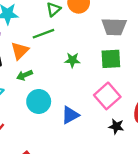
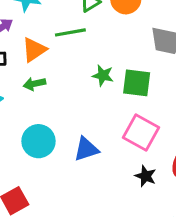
green square: (111, 59) -> (137, 83), moved
pink square: (107, 96) -> (141, 133), turned -30
cyan circle: (39, 101) -> (38, 141), moved

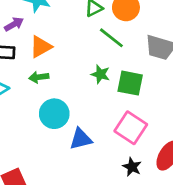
green line: (70, 32) -> (111, 38), moved, turned 44
cyan circle: (38, 141) -> (54, 114), moved

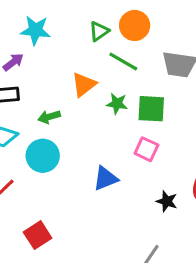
orange triangle: (41, 47) -> (84, 85), moved
cyan circle: (54, 114) -> (43, 156), moved
pink square: (131, 128) -> (146, 149), moved, size x0.7

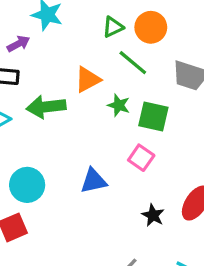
green arrow: (49, 117) -> (46, 107), size x1.6
cyan circle: (43, 156) -> (27, 185), moved

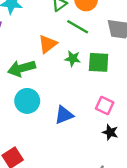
pink square: (141, 158) -> (105, 106), moved
cyan circle: (27, 185) -> (27, 101), moved

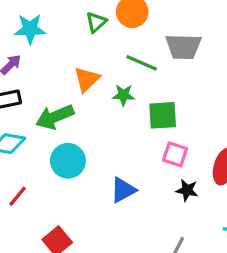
green line: (78, 27) -> (142, 63), moved
green square: (99, 62) -> (163, 115), moved
blue triangle: (64, 115) -> (123, 190), moved

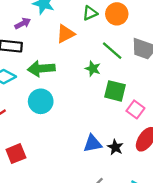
orange triangle: (87, 79) -> (66, 34), moved
pink square: (175, 154) -> (135, 109), moved
blue triangle: (123, 190) -> (93, 144), moved

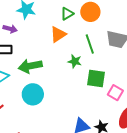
purple arrow: (23, 23) -> (10, 29), turned 48
orange triangle: (66, 34) -> (58, 34), moved
green line: (112, 51) -> (90, 44), turned 36

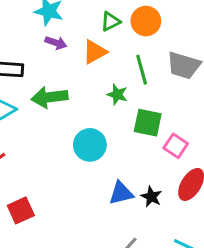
purple arrow: (10, 29) -> (56, 43), moved
cyan circle: (33, 94) -> (90, 145), moved

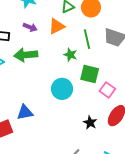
purple arrow: (56, 43) -> (30, 27), moved
cyan circle: (90, 145) -> (62, 89), moved
blue triangle: (121, 193) -> (25, 112), moved

